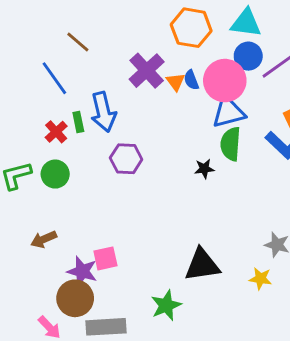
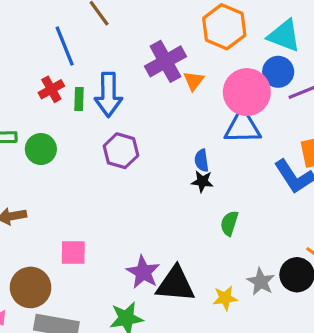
blue semicircle: (191, 80) -> (202, 160), moved
red cross: (56, 132) -> (51, 89), moved
green semicircle: (231, 144) -> (229, 223), moved, size x0.7
purple star: (82, 271) -> (143, 272), moved
yellow star: (260, 279) -> (225, 298), moved, turned -30

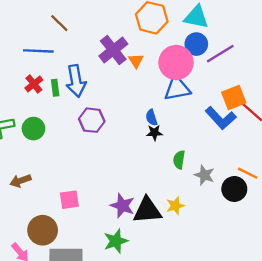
blue line: (65, 46) -> (38, 51), turned -56
gray star: (261, 282) -> (204, 175), moved
yellow star: (225, 298) -> (175, 206), moved

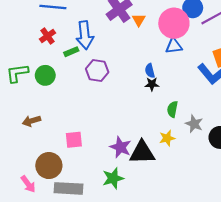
green rectangle: (55, 88) -> (71, 52), moved, turned 72
blue triangle: (177, 88) -> (174, 46), size x0.7
yellow star: (175, 206) -> (167, 138), moved

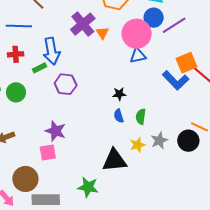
red cross: (47, 36) -> (16, 54), turned 35
blue semicircle: (150, 71) -> (119, 116), moved
gray star: (194, 124) -> (159, 140), moved, turned 30
purple star: (120, 147) -> (55, 131), moved
green star: (113, 178) -> (88, 187), turned 30

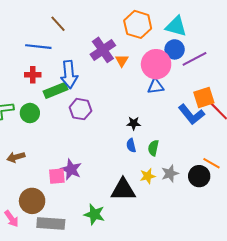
green rectangle: (39, 68) -> (56, 90), size x1.6
purple star: (55, 131) -> (71, 169), moved

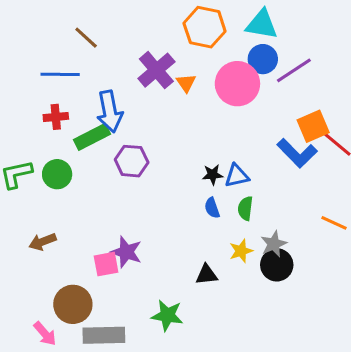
blue triangle: (156, 86) -> (237, 176), moved
black circle: (199, 176) -> (277, 265), moved
black triangle: (123, 190) -> (207, 275), size x0.6

